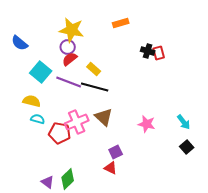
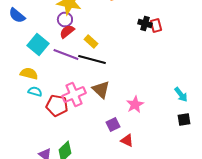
pink star: (147, 124) -> (135, 104), moved, turned 30
black square: (187, 147) -> (184, 120), turned 32
red triangle: (111, 168) -> (127, 140), moved

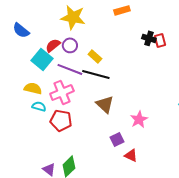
purple circle: (65, 20) -> (70, 45), moved
red semicircle: (67, 32) -> (53, 45), moved
pink cross: (74, 94) -> (62, 92), moved

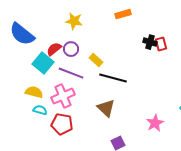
yellow star: (73, 17) -> (74, 21), size x0.7
blue semicircle: (21, 30) -> (22, 34), size x1.5
black line: (96, 74) -> (113, 78), moved
pink star: (139, 119) -> (155, 123), moved

